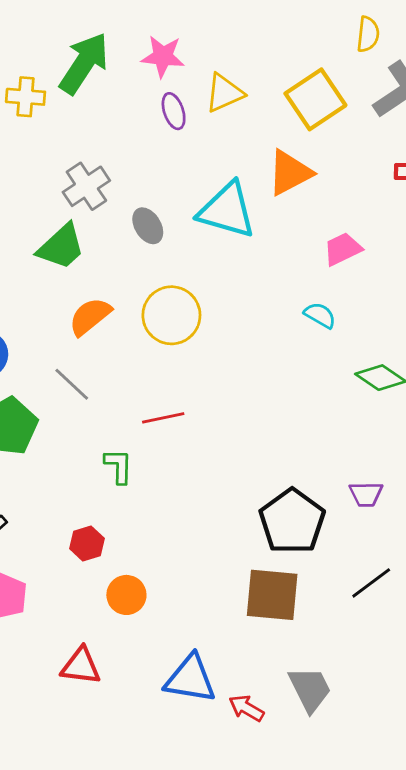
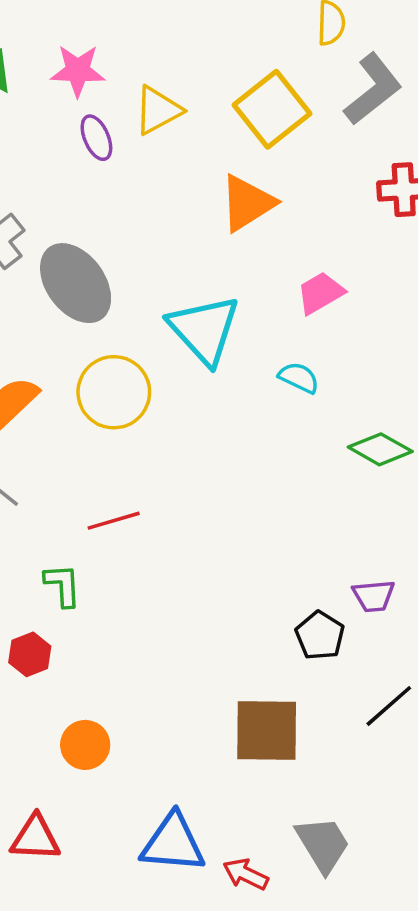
cyan triangle: (227, 210) -> (204, 330), moved, turned 36
gray ellipse: (148, 226) -> (76, 283), size x1.8
black pentagon: (292, 521) -> (320, 636), moved, size x0.6
red hexagon: (87, 543) -> (30, 654), moved

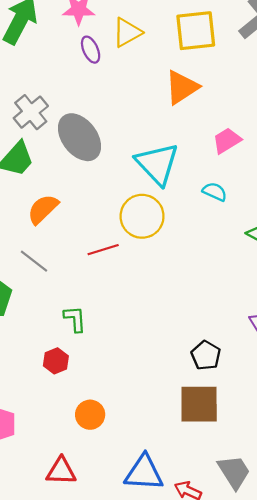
yellow square: (272, 109) -> (196, 31), turned 33
yellow circle: (114, 392) -> (142, 216), moved
red line: (114, 521) -> (103, 250), moved
black pentagon: (320, 636) -> (206, 355), moved

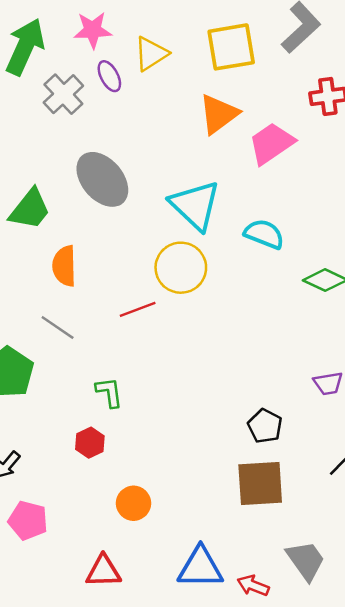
gray cross: (31, 112) -> (63, 94), moved
pink trapezoid: (227, 141) -> (271, 143), moved, size x1.4
cyan semicircle: (215, 192) -> (264, 234), size x1.4
orange semicircle: (43, 209) -> (64, 266), turned -44

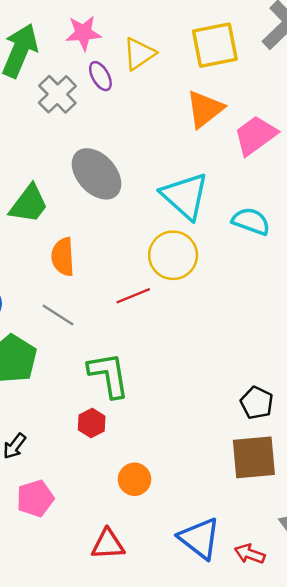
green L-shape: (109, 392) -> (109, 375), size x1.6
pink pentagon: (28, 521) -> (35, 498), turned -30
blue triangle: (200, 568) -> (199, 538), turned 39

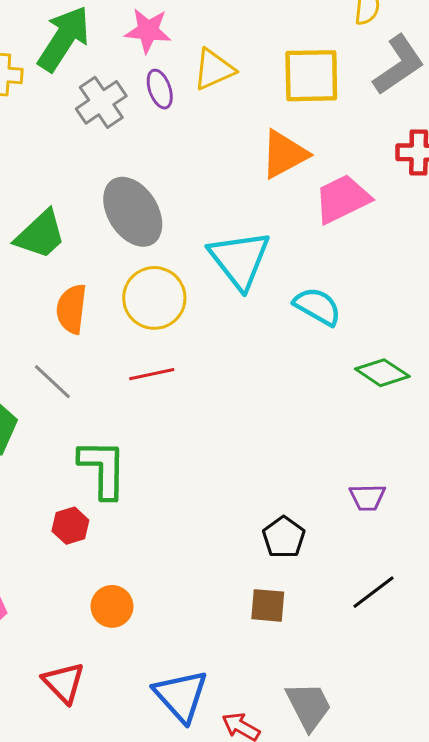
yellow circle: (173, 255) -> (154, 298), moved
brown square: (254, 457) -> (268, 605), size x0.6
red triangle: (108, 544) -> (64, 683), turned 39

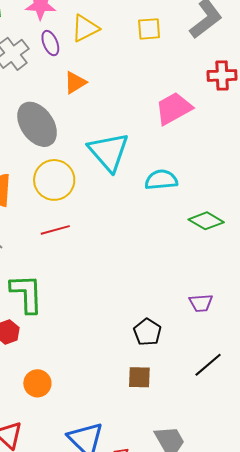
yellow square: (311, 76) -> (149, 29), size x0.6
orange triangle: (284, 154) -> (75, 83), moved, size x0.7
cyan semicircle: (317, 306) -> (161, 180), turned -32

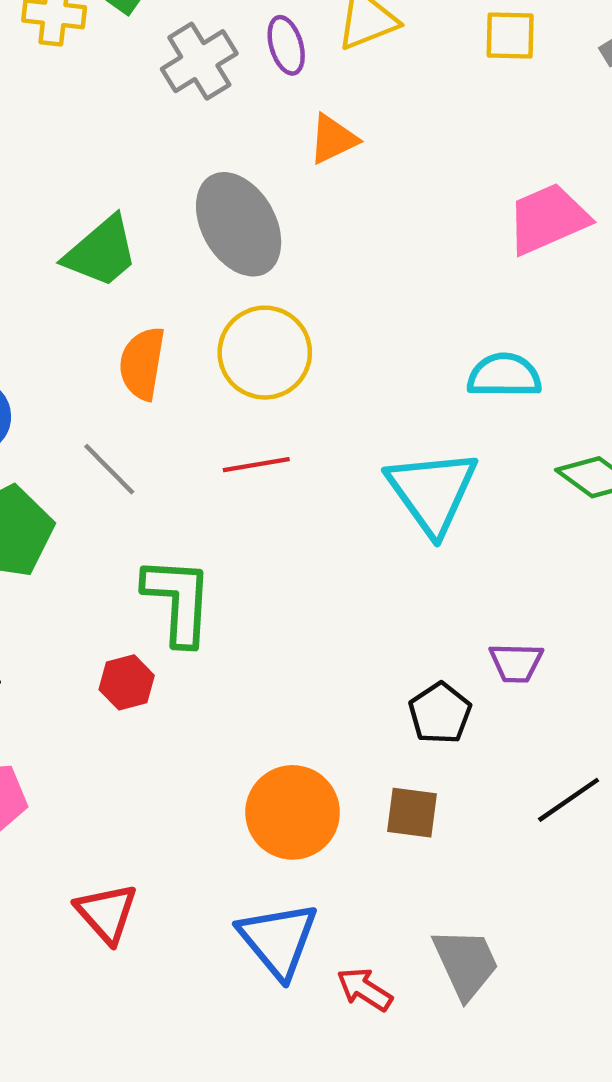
cyan triangle: (109, 152) -> (432, 492), moved
purple trapezoid: (201, 303) -> (516, 663), moved
orange circle: (37, 383) -> (293, 812), moved, size x1.5

